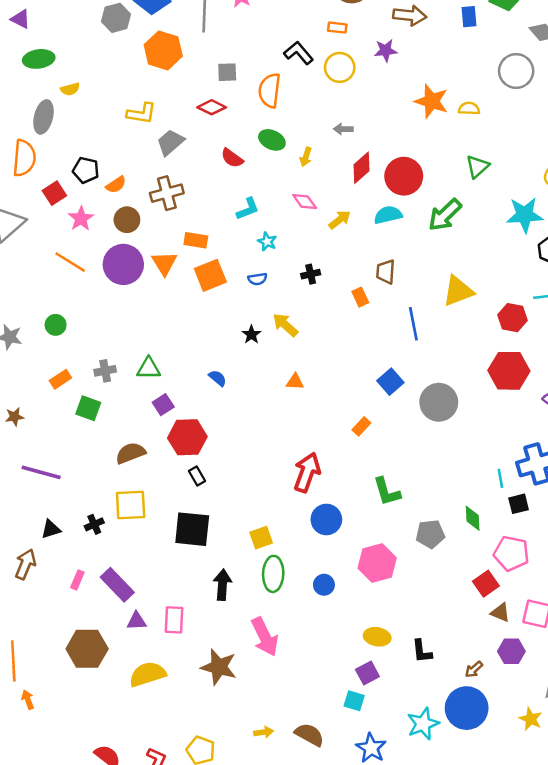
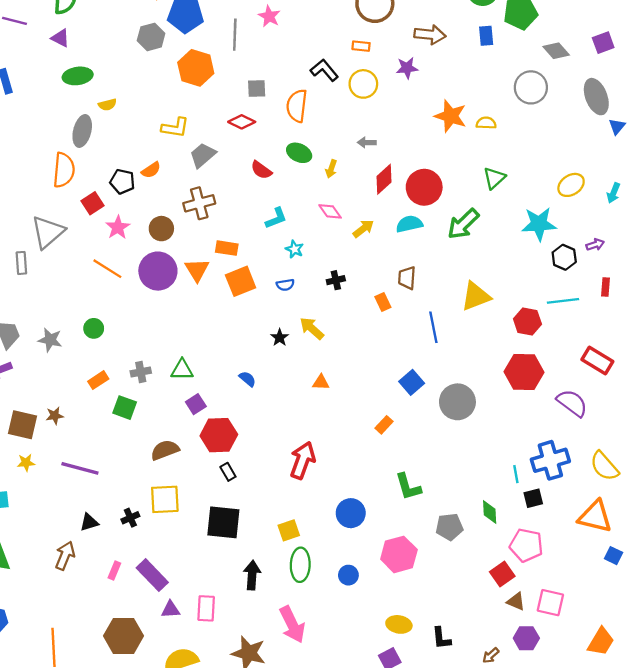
orange semicircle: (116, 185) -> (151, 170), moved
red arrow: (307, 472) -> (303, 460), moved

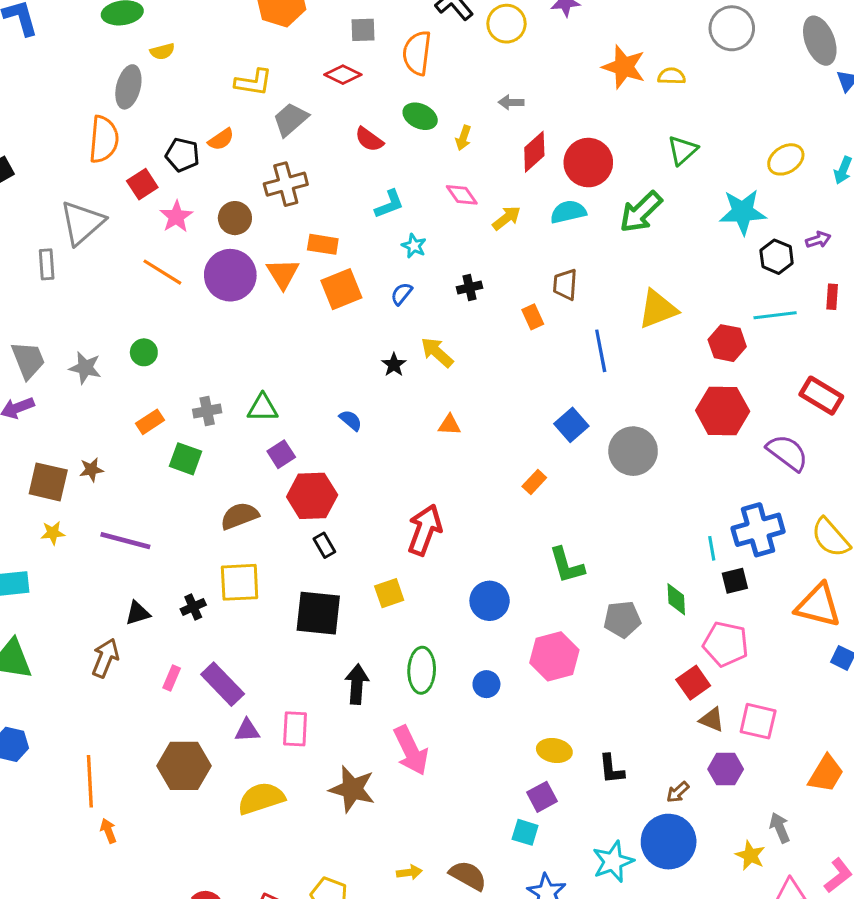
blue semicircle: (285, 285) -> (402, 294), turned 138
yellow square: (289, 530) -> (389, 593), moved

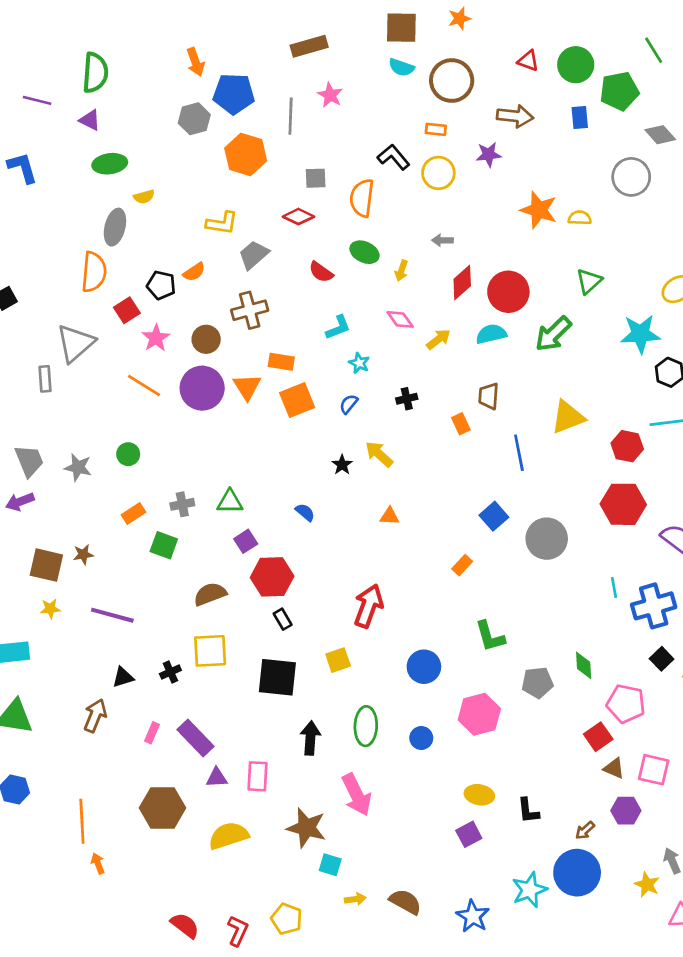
cyan line: (712, 548) -> (614, 587), moved
black square: (735, 581) -> (662, 659), moved, turned -30
cyan square: (525, 832) -> (330, 865), moved

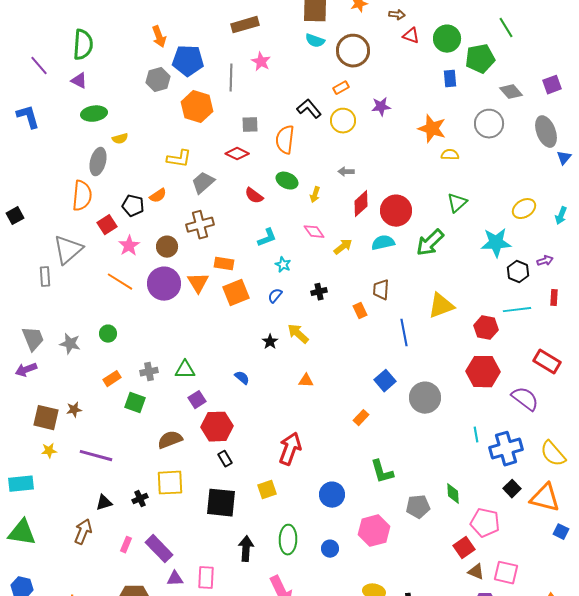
purple line: (37, 100) -> (39, 66), turned 35
brown arrow: (515, 116) -> (397, 15), moved, size x0.6
orange rectangle: (436, 129) -> (341, 88), turned -35
orange star: (539, 210) -> (432, 129), moved

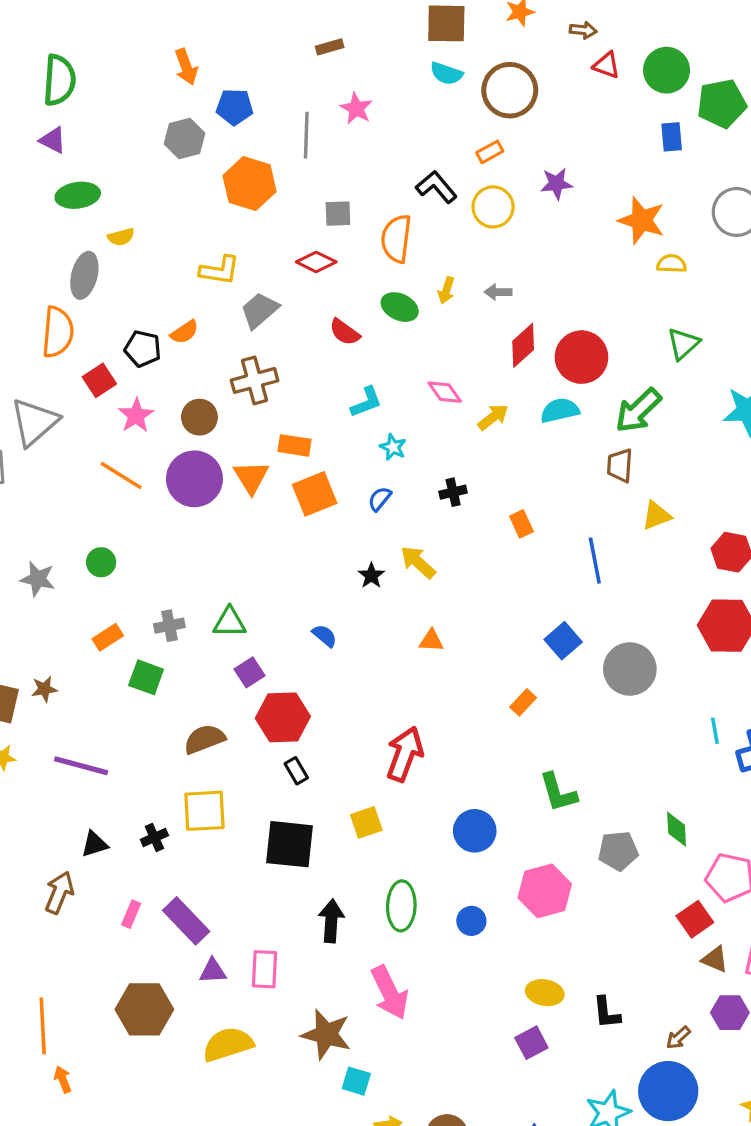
brown rectangle: (245, 25) -> (330, 47), size x0.6
blue pentagon: (188, 61) -> (235, 107), size x0.7
yellow arrow: (315, 195) -> (446, 290), moved
brown trapezoid: (381, 290) -> (620, 465), moved
yellow triangle: (441, 306) -> (657, 516), size x0.7

